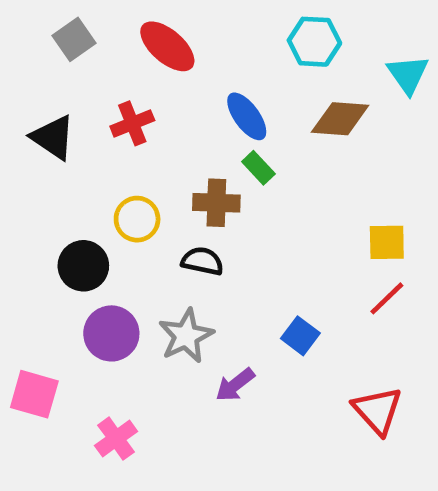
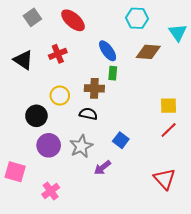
green rectangle: (258, 168) -> (113, 73), turned 48
blue square: (300, 336) -> (121, 140), moved

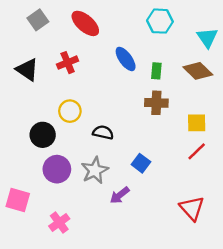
brown diamond: (148, 52) -> (198, 71), moved, turned 40
green rectangle: (113, 73) -> (156, 71), moved
brown cross: (94, 88) -> (156, 103), moved

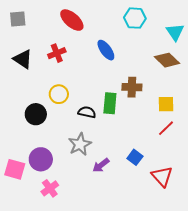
gray square: (38, 20) -> (18, 19), moved, turned 30
green rectangle: (156, 71) -> (110, 103), moved, size x1.5
blue square: (141, 163) -> (135, 157), moved
purple circle: (57, 169) -> (41, 159), moved

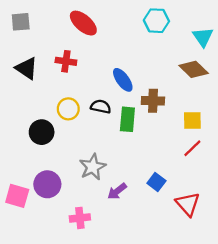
blue ellipse: (106, 50) -> (123, 80), moved
red cross: (57, 53) -> (66, 61), turned 30
black semicircle: (87, 112) -> (101, 107), moved
pink cross: (50, 188) -> (80, 218), moved, turned 30

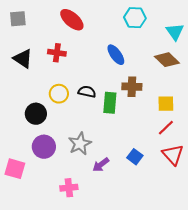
blue ellipse: (123, 80) -> (116, 55), moved
purple circle: (47, 184) -> (44, 147), moved
red triangle: (188, 204) -> (173, 155), moved

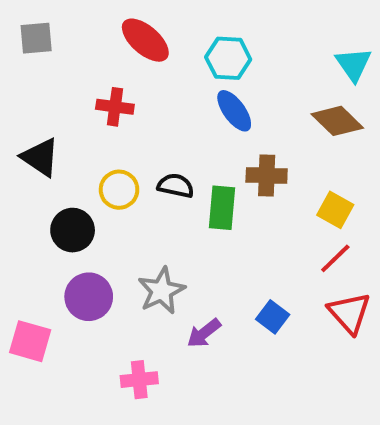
cyan hexagon: (135, 18) -> (228, 58), moved
black triangle: (23, 59) -> (40, 157), moved
yellow square: (166, 104) -> (335, 210), turned 30

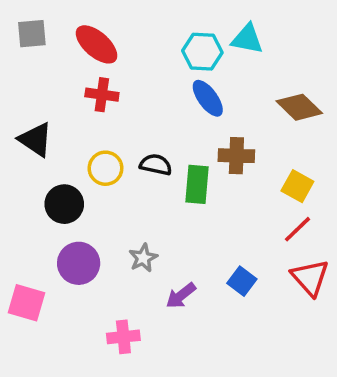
red ellipse: (145, 40) -> (97, 44), moved
cyan triangle: (353, 64) -> (247, 39), moved, turned -44
gray star: (161, 291) -> (143, 258), size x0.7

